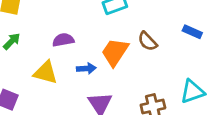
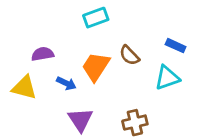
blue arrow: (86, 68) -> (66, 83), turned 30
cyan triangle: (192, 92) -> (167, 78), moved

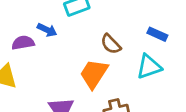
orange trapezoid: (96, 67) -> (94, 74), moved
blue arrow: (66, 83) -> (47, 30), moved

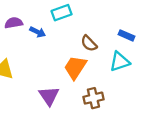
purple semicircle: (23, 43) -> (14, 23), moved

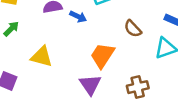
orange trapezoid: (75, 67) -> (102, 55), moved

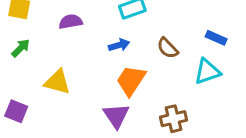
blue arrow: (78, 17) -> (119, 45), moved, turned -42

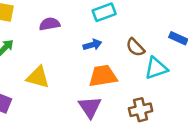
cyan triangle: (207, 72) -> (156, 68), moved
orange trapezoid: (131, 80) -> (103, 76), turned 48

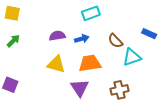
purple semicircle: (50, 24) -> (57, 36), moved
yellow triangle: (38, 77) -> (56, 64), moved

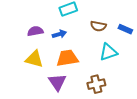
brown semicircle: (115, 41) -> (98, 26), moved, turned -35

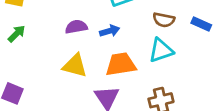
cyan triangle: (108, 52) -> (161, 50), moved

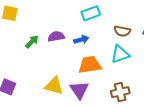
green arrow: (17, 34) -> (32, 42), moved
yellow triangle: (75, 66) -> (54, 86), moved

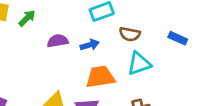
brown semicircle: (122, 31) -> (130, 34), moved
green arrow: (32, 42) -> (27, 18), moved

